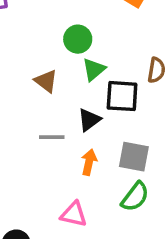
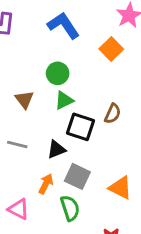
black triangle: (89, 120) -> (56, 150), moved
orange arrow: (89, 162) -> (46, 184), moved
green semicircle: (135, 197) -> (70, 208), turned -70

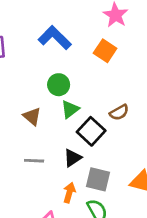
brown semicircle: (113, 114) -> (119, 112), turned 48
black square: (81, 127) -> (91, 131), turned 36

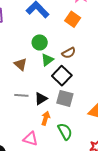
brown semicircle: (119, 112) -> (69, 53), moved
black triangle: (73, 158) -> (41, 99), moved
gray square: (98, 179) -> (65, 98), moved

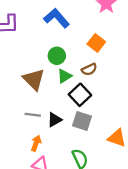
orange square: (73, 19) -> (96, 43), moved
brown triangle: (21, 64) -> (34, 79), size x1.5
orange arrow: (46, 118) -> (36, 143), moved

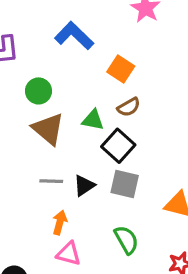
orange square: (96, 43) -> (121, 69), moved
green circle: (57, 56) -> (38, 91), moved
green triangle: (64, 76) -> (93, 120), turned 49

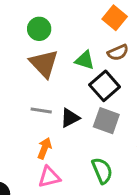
pink triangle: (69, 254) -> (49, 177), turned -35

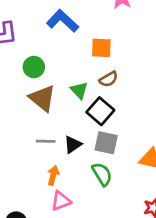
orange square: (115, 18) -> (101, 48), turned -30
green triangle: (85, 60) -> (79, 90), turned 36
green semicircle: (102, 171) -> (102, 174), moved

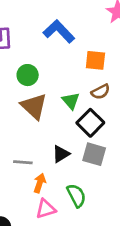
gray line: (46, 141) -> (23, 162), moved
green semicircle: (102, 174) -> (76, 196), moved

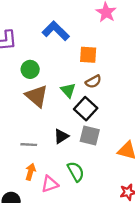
orange arrow: (40, 183) -> (31, 172), moved

